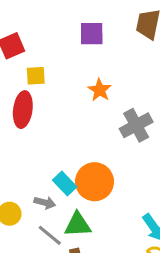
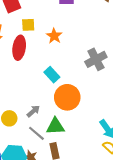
orange star: (100, 90) -> (54, 36), moved
cyan rectangle: (65, 183) -> (52, 75), moved
gray arrow: (45, 203) -> (33, 111), turned -56

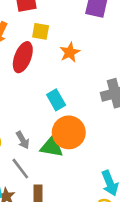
gray arrow: (33, 111) -> (23, 140), turned 88
green triangle: (55, 126) -> (52, 147), moved

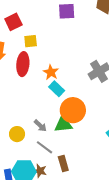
orange star: (70, 52) -> (51, 72), moved

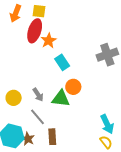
yellow square: (31, 41) -> (39, 11), moved
orange star: (51, 72) -> (49, 41), moved
orange circle: (73, 110) -> (73, 87), size x0.6

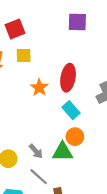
red ellipse: (35, 31) -> (68, 78), moved
cyan rectangle: (62, 62) -> (71, 110), moved

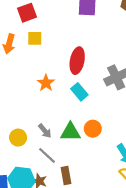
orange star: (39, 88) -> (46, 83), moved
orange circle: (75, 137) -> (93, 129), moved

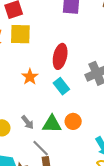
yellow square: (35, 38) -> (20, 34), size x1.5
gray line: (47, 155) -> (41, 148), moved

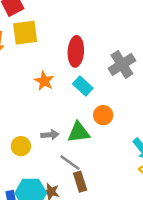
orange circle: (73, 121) -> (103, 115), moved
gray arrow: (28, 122) -> (50, 135), turned -48

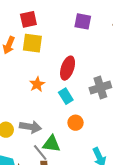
green triangle: (79, 132) -> (51, 144), moved
gray arrow: (50, 135) -> (30, 127), size x1.5

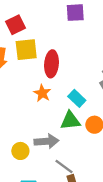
red ellipse: (68, 68) -> (52, 64), moved
green triangle: (51, 144) -> (70, 121), moved

